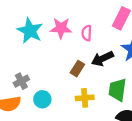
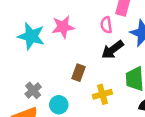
pink semicircle: (87, 33) -> (106, 25), moved
brown rectangle: (77, 69) -> (78, 73), moved

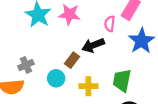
black arrow: (112, 50) -> (93, 45), moved
cyan circle: (59, 105) -> (56, 78), moved

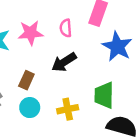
pink semicircle: (110, 24) -> (66, 28), moved
brown rectangle: (72, 60) -> (26, 80), moved

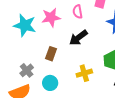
cyan circle: (30, 108) -> (50, 83), moved

